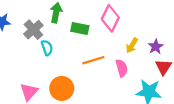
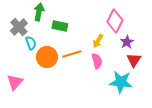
pink diamond: (110, 18) -> (115, 21), moved
yellow arrow: (132, 45) -> (98, 41), moved
orange circle: (62, 88) -> (47, 57), moved

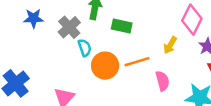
pink semicircle: (97, 61) -> (163, 81), moved

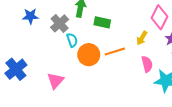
pink semicircle: (163, 81) -> (147, 64), moved

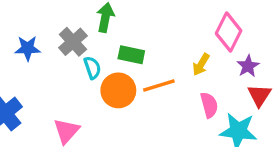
blue star: (30, 16) -> (28, 48), moved
green rectangle: (102, 22) -> (131, 55), moved

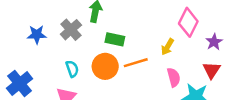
purple star: (248, 66) -> (214, 42), moved
cyan semicircle: (92, 68) -> (72, 69), moved

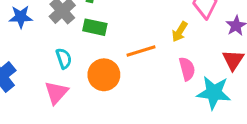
green rectangle: (115, 39) -> (95, 27), moved
orange circle: (105, 66) -> (104, 75), moved

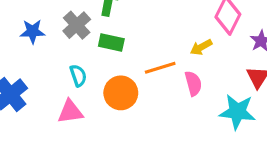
yellow arrow: (180, 32) -> (201, 47), turned 30
pink semicircle: (187, 69) -> (193, 83), moved
pink triangle: (56, 93) -> (70, 112), turned 40

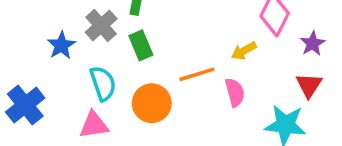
blue star: (33, 31) -> (61, 45), moved, turned -30
green rectangle: (111, 42) -> (141, 45), turned 55
cyan semicircle: (78, 76) -> (103, 83), size x1.4

